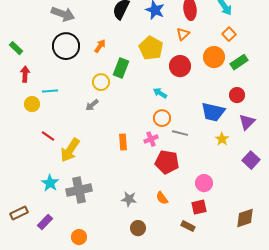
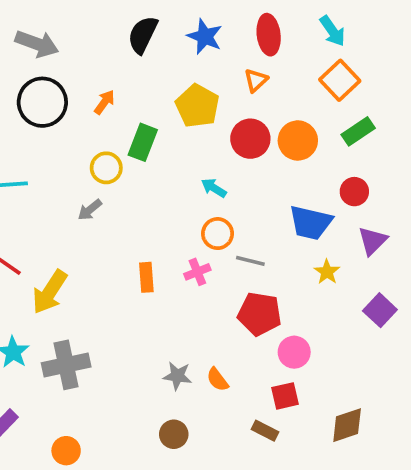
orange square: (229, 34) -> (340, 80), size x1.5
orange circle: (214, 57) -> (298, 140), moved
red pentagon: (167, 162) -> (259, 314), moved
gray star: (129, 199) -> (177, 376), moved
brown diamond: (245, 218) -> (347, 425), moved

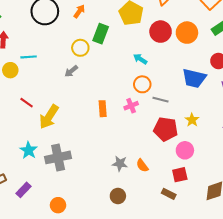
yellow star: (327, 272) -> (192, 120), moved

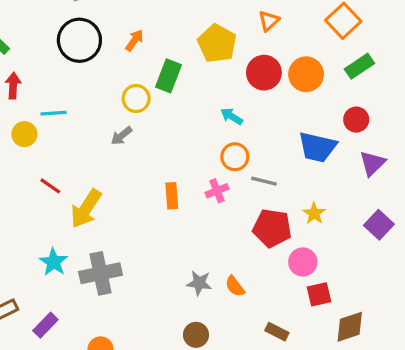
red square: (180, 175) -> (319, 294), moved

